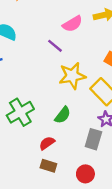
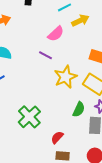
green semicircle: (63, 115) -> (79, 109), moved

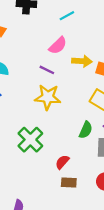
yellow arrow: (80, 20) -> (82, 61), moved, turned 30
yellow star: (65, 77) -> (48, 97), moved, turned 30

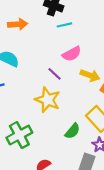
cyan line: (67, 16) -> (64, 25), moved
green semicircle: (86, 130) -> (72, 131), moved

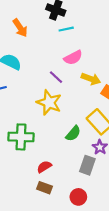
orange arrow: (18, 24) -> (20, 28), turned 60
green cross: (19, 135) -> (21, 137), turned 30

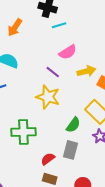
orange arrow: (20, 28) -> (15, 28), turned 72
yellow arrow: (91, 79) -> (86, 71), turned -30
gray rectangle: (87, 165) -> (71, 150), moved

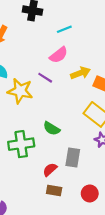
cyan line: (59, 25) -> (64, 29), moved
yellow star: (48, 97) -> (20, 91), moved
green semicircle: (73, 125) -> (52, 128), moved, turned 91

